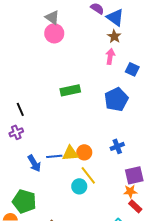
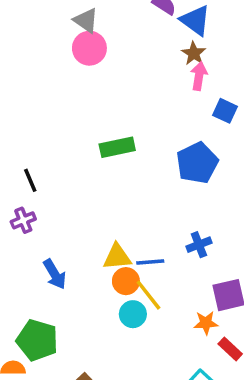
pink arrow: (110, 56) -> (199, 76), moved
orange circle: (84, 152) -> (126, 281), moved
blue line: (54, 156) -> (150, 262), moved
orange star: (130, 191) -> (206, 323), moved

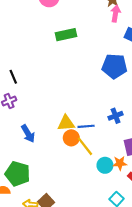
green rectangle: (117, 147) -> (66, 35), moved
blue pentagon: (197, 163) -> (114, 66), turned 30
cyan circle: (133, 314) -> (105, 165), moved

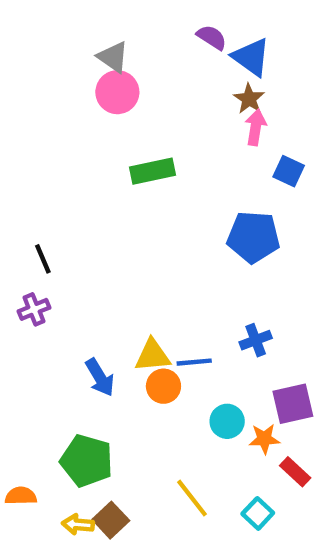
blue arrow: (28, 134) -> (100, 377), moved
yellow line: (85, 146) -> (192, 498), moved
cyan circle: (105, 165) -> (227, 421), moved
green pentagon: (18, 174) -> (87, 461), moved

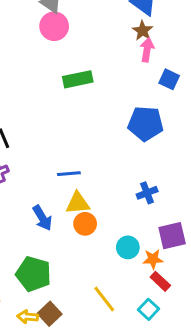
blue line: (194, 362) -> (69, 174), moved
red rectangle: (295, 472) -> (160, 281), moved

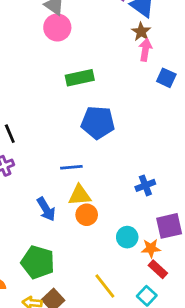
blue pentagon: (146, 124) -> (98, 123), moved

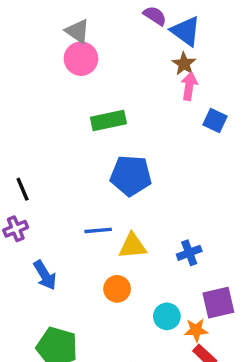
yellow triangle: (80, 195) -> (133, 246), moved
blue arrow: (46, 209) -> (45, 275), moved

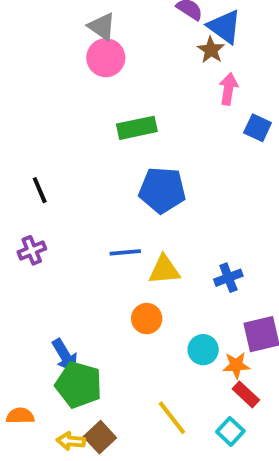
brown star: (184, 64) -> (211, 50), moved
black line: (23, 189) -> (40, 190), moved
blue arrow: (45, 275) -> (65, 356), moved

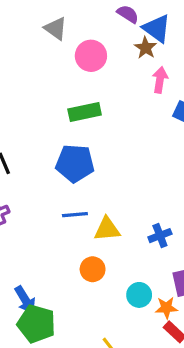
pink circle: (106, 58) -> (91, 56), moved
blue pentagon: (162, 190) -> (75, 163), moved

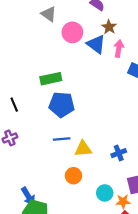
blue triangle: (157, 28) -> (96, 44), moved
green rectangle: (85, 112) -> (51, 79), moved

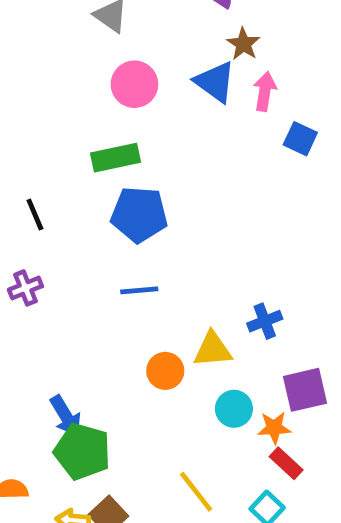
pink circle: (72, 32) -> (134, 84), moved
yellow triangle: (83, 149) -> (213, 350), moved

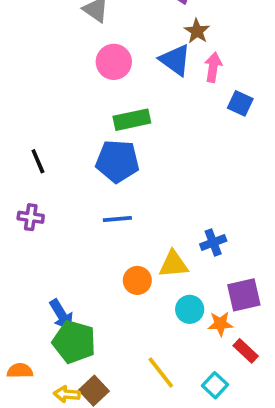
green rectangle: (115, 158) -> (132, 120), moved
purple cross: (25, 288) -> (31, 217), turned 30
red rectangle: (286, 463) -> (246, 351), moved

